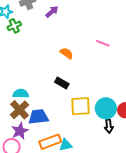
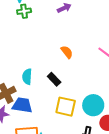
cyan semicircle: (21, 94) -> (27, 77), moved, turned -105
cyan circle: (106, 108) -> (93, 105), moved

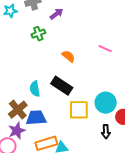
green cross: (24, 11) -> (38, 34), moved
black rectangle: (54, 79) -> (62, 86), size x1.5

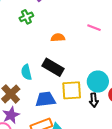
orange semicircle: (68, 56) -> (58, 38), turned -40
blue trapezoid: (36, 118) -> (45, 99), moved
black arrow: (106, 132) -> (94, 100), moved

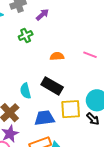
pink line: (94, 28) -> (90, 55), moved
black arrow: (94, 100) -> (93, 119), turned -40

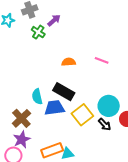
green cross: (26, 35) -> (38, 32), moved, turned -32
yellow square: (71, 109) -> (82, 115), turned -35
blue trapezoid: (44, 118) -> (54, 108), moved

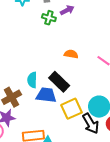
green cross: (38, 32) -> (49, 18), turned -32
black arrow: (105, 124) -> (91, 124), size x1.5

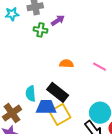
yellow square: (72, 109) -> (60, 114), moved

